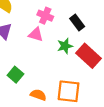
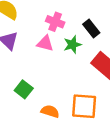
green star: (65, 46) -> (72, 45), moved

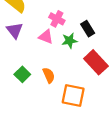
orange semicircle: (50, 111) -> (49, 75), moved, turned 42

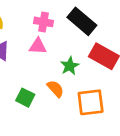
black rectangle: (88, 29) -> (82, 21), size x1.5
green star: (69, 41) -> (70, 66), moved

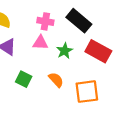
green star: (70, 66) -> (65, 51), moved
green square: (25, 98) -> (24, 79), moved

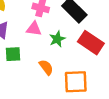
green square: (24, 79) -> (13, 54), moved, turned -35

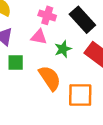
orange semicircle: (46, 67) -> (50, 78), size x1.5

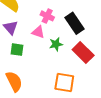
orange semicircle: (50, 78) -> (14, 81), moved

